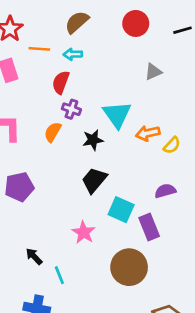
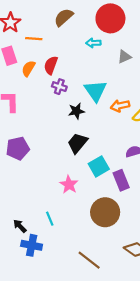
red circle: (136, 23) -> (110, 18), size x1.4
cyan arrow: (73, 54) -> (93, 43), moved
orange semicircle: (53, 132) -> (28, 68), moved
cyan square: (121, 210) -> (99, 166), turned 36
black arrow: (34, 256) -> (20, 226), moved

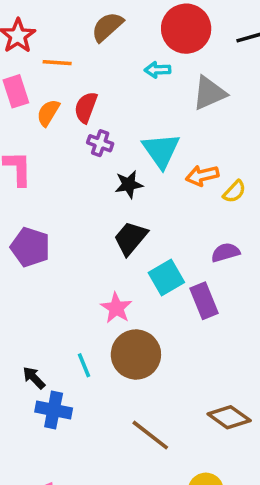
gray triangle: (124, 57) -> (209, 93), size x1.5
purple pentagon: (18, 148) -> (30, 247), turned 30
brown circle: (105, 212) -> (136, 355), moved

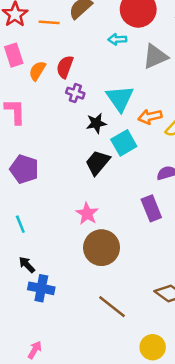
orange line: (57, 63) -> (49, 22), moved
cyan square: (166, 278) -> (124, 143), moved
cyan line: (84, 365) -> (20, 224), moved

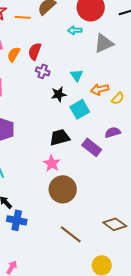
cyan triangle: (120, 98) -> (77, 75), size x0.6
black trapezoid: (98, 163) -> (60, 137), moved, turned 35
purple rectangle: (151, 208) -> (92, 147), moved, turned -30

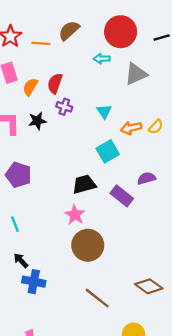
black star: (59, 94) -> (37, 121), moved
yellow semicircle: (118, 98) -> (156, 127), moved

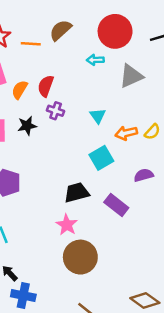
purple semicircle: (146, 178) -> (144, 175), moved

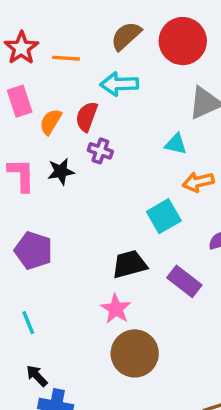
brown semicircle: (60, 30) -> (126, 36), moved
cyan arrow: (95, 60) -> (119, 84), moved, size x1.5
cyan triangle: (98, 116) -> (176, 144), moved, turned -42

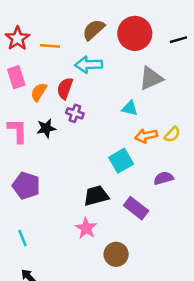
brown circle: (135, 353) -> (116, 254), moved, size x0.7

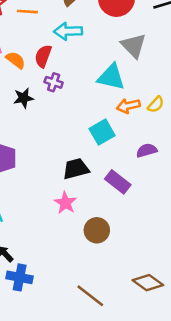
gray triangle: (151, 78) -> (133, 46), turned -50
orange semicircle: (39, 92) -> (16, 60), turned 96
cyan triangle: (130, 108) -> (111, 77), size x1.6

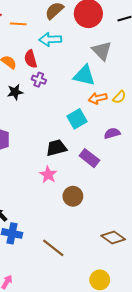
red semicircle: (43, 56) -> (31, 59), turned -36
brown line: (90, 296) -> (53, 248), moved

